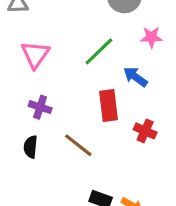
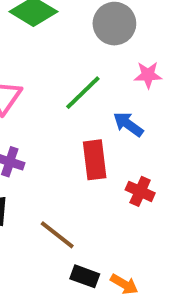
brown line: (78, 145) -> (57, 235), moved

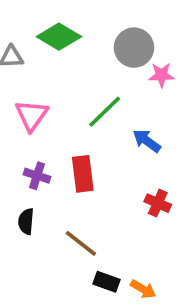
pink star: (148, 75) -> (161, 75), moved
red rectangle: (95, 160) -> (83, 174), moved

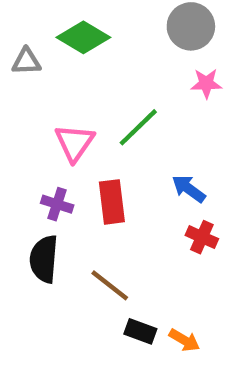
gray circle: (134, 48) -> (191, 26), moved
pink triangle: (32, 115) -> (75, 143), moved
blue arrow: (147, 141) -> (189, 189), moved
black semicircle: (26, 221) -> (44, 259), size x1.5

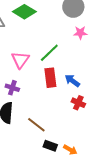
red rectangle: (112, 202) -> (50, 78), moved

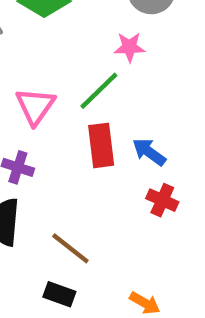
pink star: (80, 33) -> (129, 47), moved
black rectangle: (50, 146) -> (59, 294), moved

